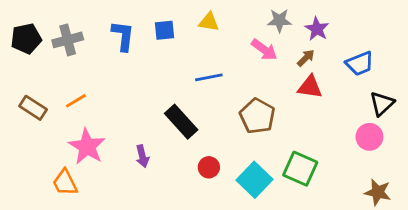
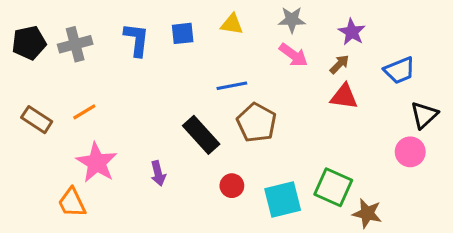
gray star: (279, 21) -> (292, 20), moved
brown pentagon: (257, 116) -> (256, 123), moved
cyan square: (255, 180) -> (283, 200), turned 32
brown star: (378, 192) -> (367, 213), moved

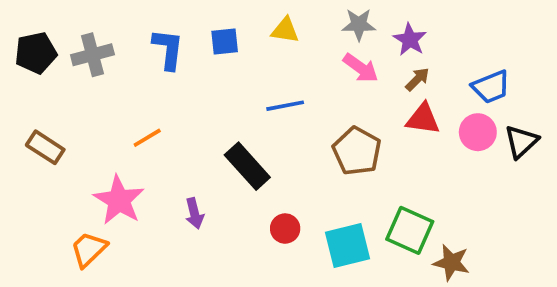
purple star: (352, 32) -> (410, 40), moved
orange line: (84, 112) -> (147, 138), moved
brown pentagon: (256, 123) -> (357, 151), moved
pink circle: (410, 152) -> (478, 132), moved
orange trapezoid: (72, 203) -> (89, 249), turned 72

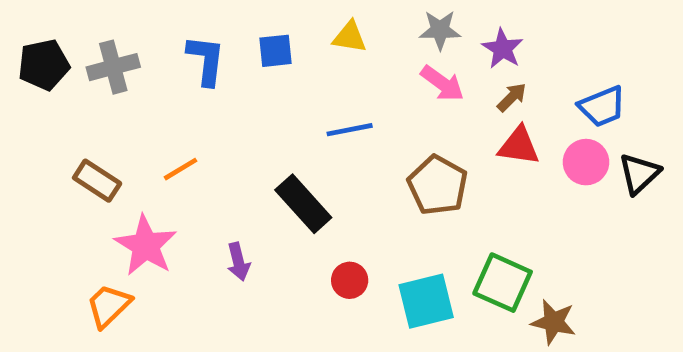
brown rectangle: (45, 147) -> (97, 181), moved

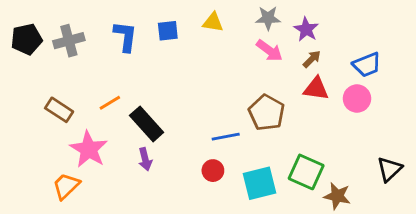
blue line: (350, 130) -> (226, 137), moved
black triangle: (639, 174) -> (389, 169), moved
black rectangle: (303, 204) -> (147, 124), moved

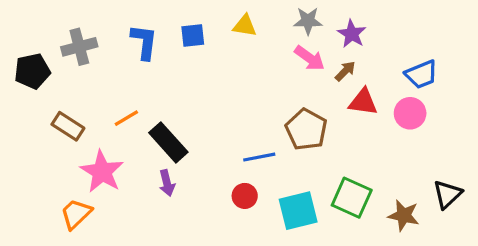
black pentagon: (27, 39) -> (32, 71), moved
brown arrow: (312, 59) -> (345, 71), moved
brown star: (337, 196) -> (404, 215), moved

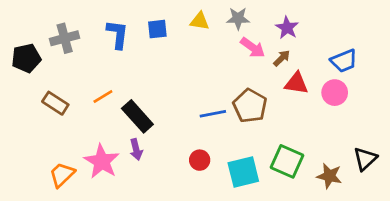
gray star: (308, 21) -> (238, 18), moved
blue line: (259, 157) -> (213, 114), moved
pink star: (102, 172) -> (102, 161), moved

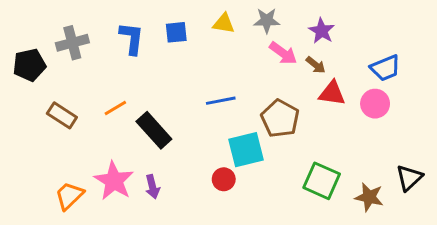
brown arrow: (282, 58) -> (316, 65), turned 84
blue line: (213, 114) -> (221, 101), moved
purple arrow: (136, 149) -> (152, 187), moved
cyan square: (243, 172) -> (246, 150), moved

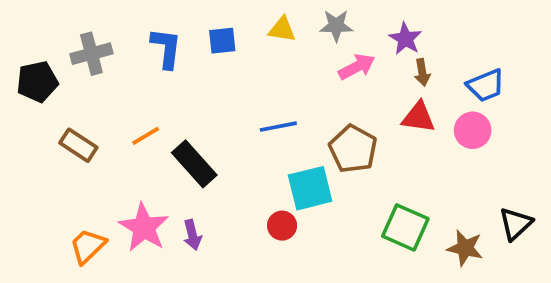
pink arrow: (283, 53) -> (357, 67), turned -64
brown arrow: (316, 65) -> (422, 72), moved, turned 42

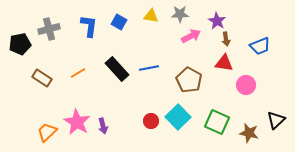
blue square: (222, 41) -> (119, 22), turned 35
pink circle: (473, 130) -> (246, 85), moved
black rectangle: (194, 164) -> (117, 69), moved
cyan square: (310, 188) -> (178, 117), moved, turned -30

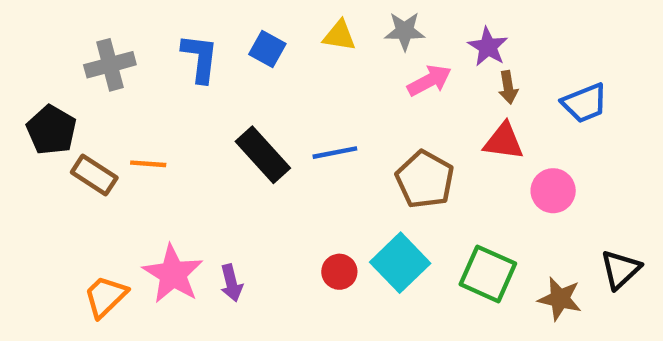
black pentagon: (20, 44) -> (51, 130), moved, turned -30
orange line: (78, 73) -> (148, 164), moved, turned 35

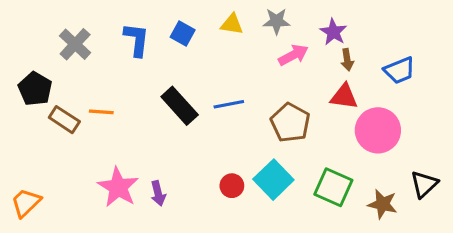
gray cross: (110, 65) -> (75, 44), turned -32
pink circle: (553, 191) -> (378, 130), size x1.5
orange trapezoid: (105, 296) -> (26, 203), moved

